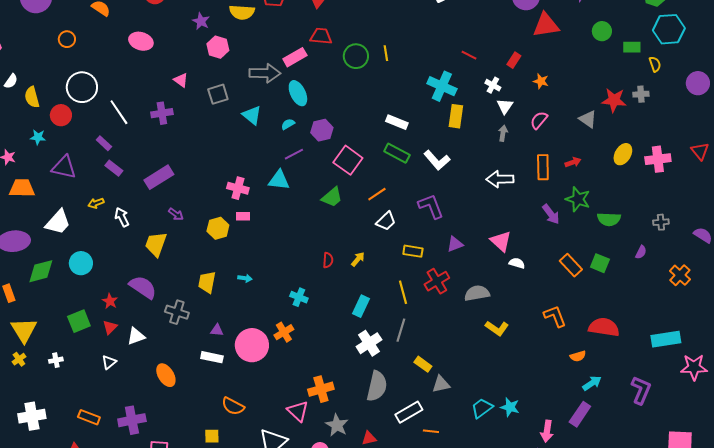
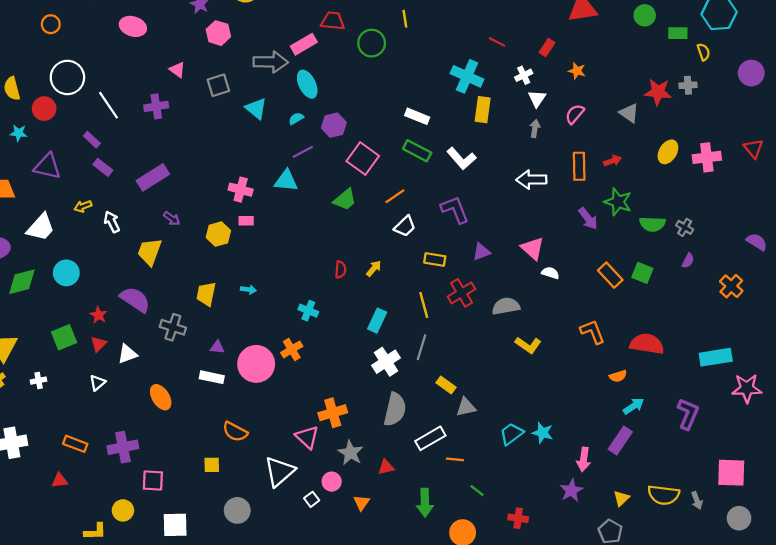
yellow line: (386, 53) -> (405, 19), moved
white cross: (493, 85) -> (524, 75), turned 35
gray cross: (661, 222) -> (685, 227), moved, turned 35

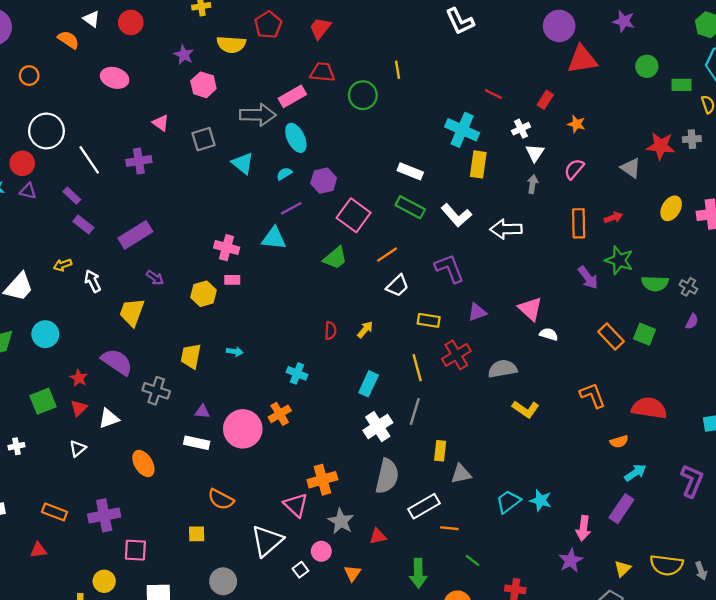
purple triangle: (47, 166) -> (28, 191), moved, size x0.6
white arrow: (531, 180) -> (506, 229), moved
yellow rectangle: (446, 385) -> (440, 451), turned 60

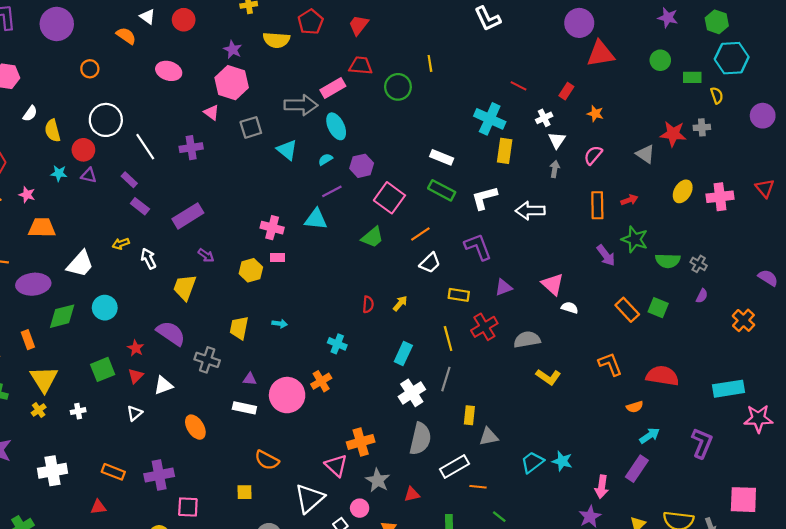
purple star: (624, 21) -> (668, 18), moved
pink hexagon: (203, 85) -> (232, 83), moved, size x1.4
white L-shape: (456, 215) -> (484, 198), turned 116

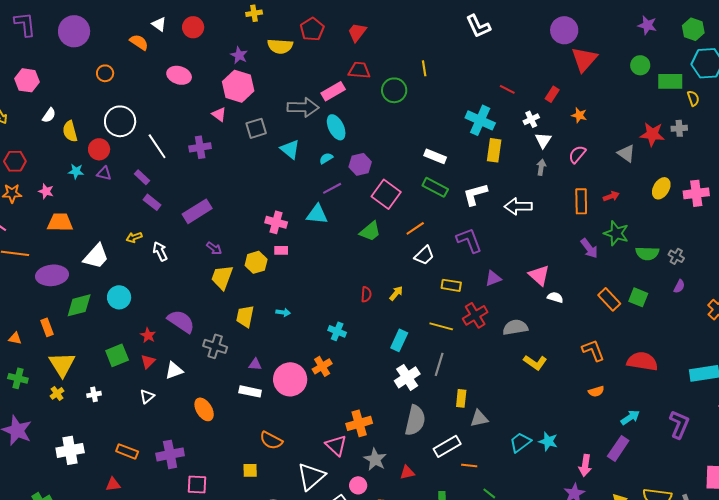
red triangle: (601, 54) -> (584, 59), turned -40
green rectangle: (692, 77) -> (670, 81), size x1.4
yellow trapezoid: (185, 287) -> (222, 277), moved
yellow line: (448, 339) -> (441, 326), turned -60
orange semicircle: (635, 407) -> (596, 391), moved

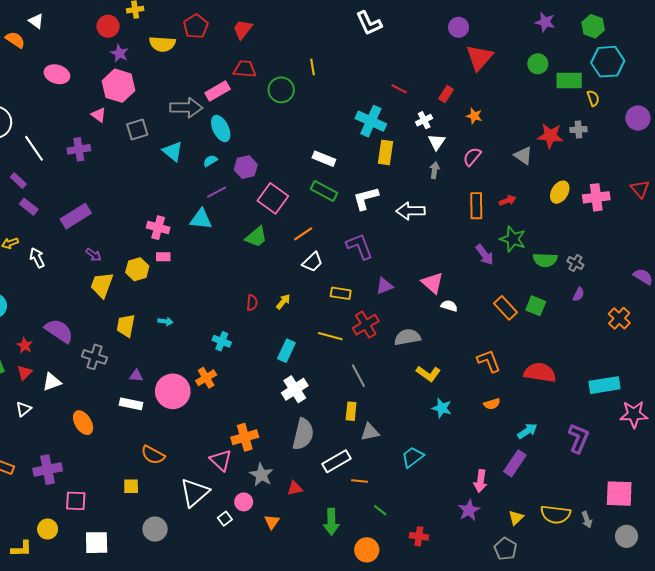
red circle: (193, 27) -> (108, 26), moved
purple circle: (564, 30) -> (459, 27), size x0.7
gray line: (439, 364) -> (358, 376), moved, turned -45
cyan star: (548, 441) -> (442, 408), moved

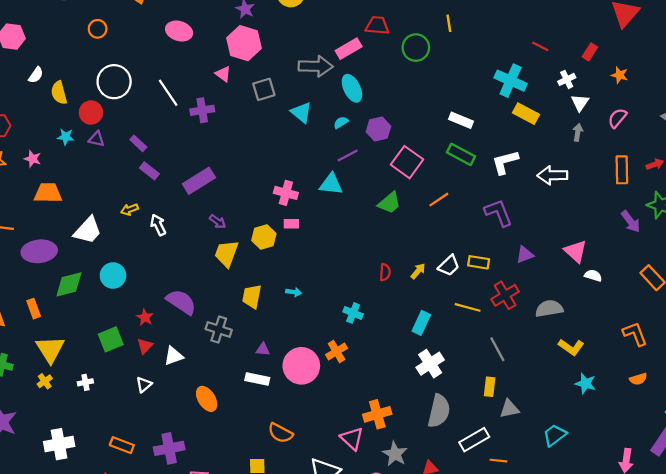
white line: (34, 148) -> (168, 93), moved
yellow rectangle: (386, 152) -> (526, 114), turned -70
white trapezoid: (313, 262) -> (449, 266), moved

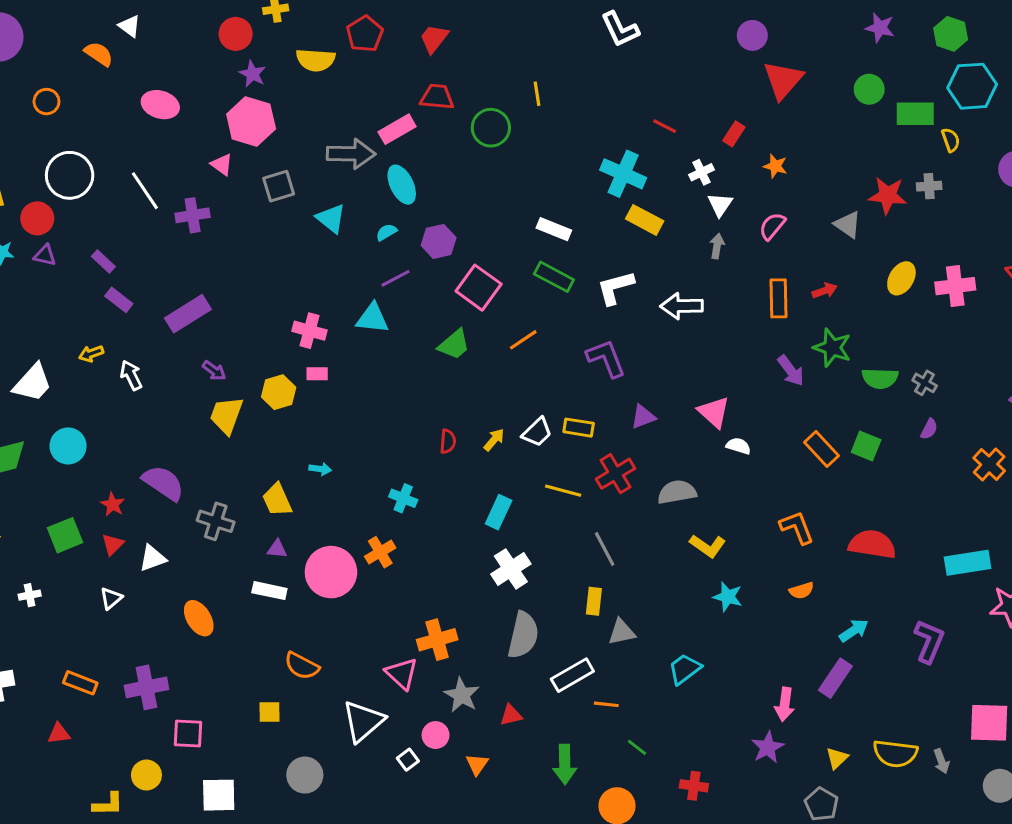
yellow trapezoid: (252, 296) -> (277, 500), moved, turned -35

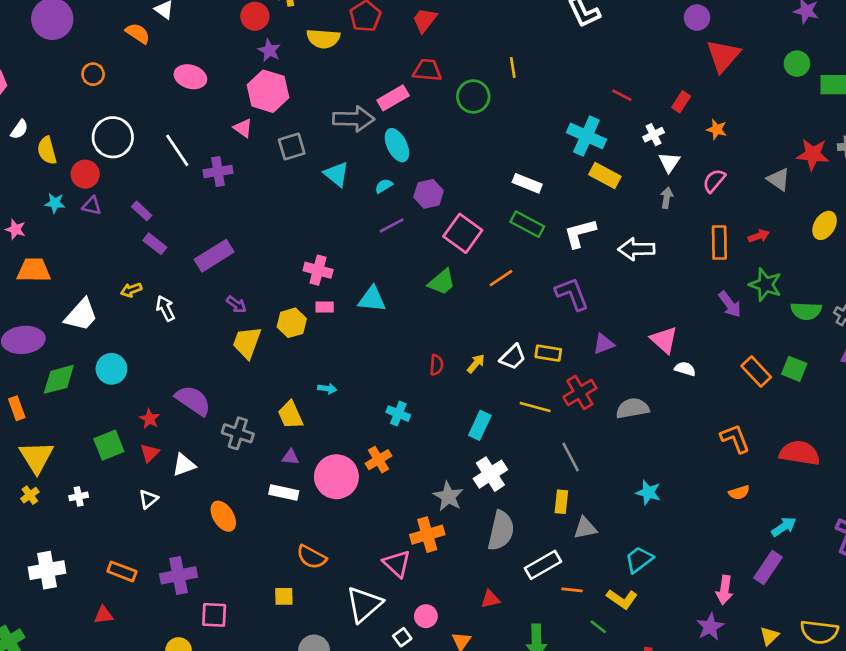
cyan triangle: (372, 318) -> (372, 299), moved
yellow L-shape: (708, 546) -> (622, 599), moved
cyan star: (728, 597) -> (648, 493), moved
gray star: (462, 695) -> (448, 496), moved

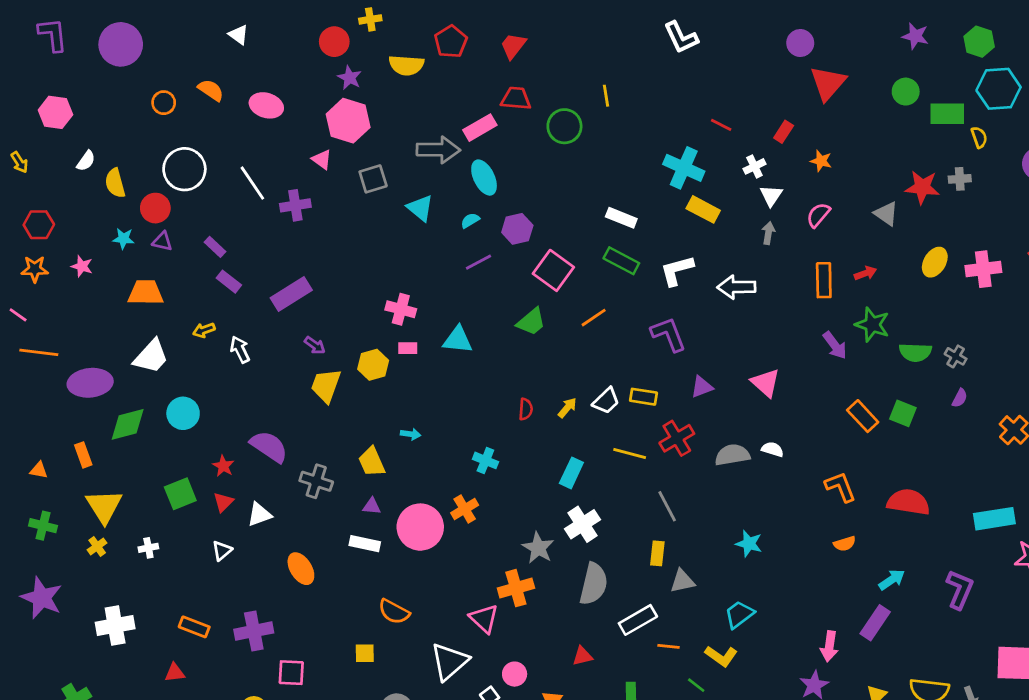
orange semicircle: (138, 33) -> (211, 90), moved
orange trapezoid: (34, 270) -> (146, 293), moved
white semicircle: (685, 369) -> (773, 449), moved

